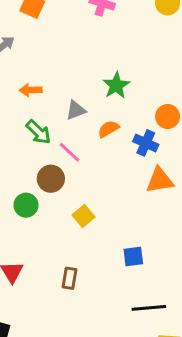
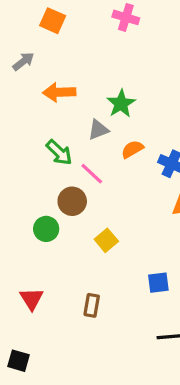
green star: (116, 85) -> (121, 104), moved
orange arrow: (31, 90) -> (59, 92), moved, size x1.4

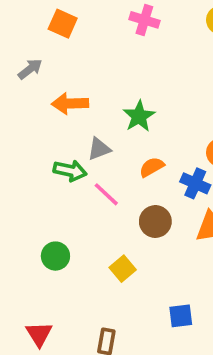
gray triangle: (98, 130) -> (99, 149), moved
green arrow: (59, 152) -> (70, 171), turned -32
brown circle: (72, 201) -> (155, 222), moved

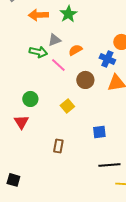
green star: (139, 116) -> (68, 14), moved
orange semicircle: (152, 167) -> (75, 50), moved
red triangle: (39, 334) -> (21, 122), moved

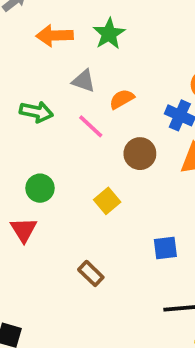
gray triangle: (54, 40) -> (84, 81), turned 40
green arrow: (38, 52) -> (36, 112), moved
brown rectangle: (58, 146) -> (91, 273), turned -56

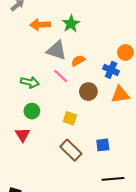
gray triangle: (84, 81) -> (57, 50), size x1.5
green arrow: (36, 112) -> (30, 82), moved
yellow square: (107, 201) -> (70, 118), turned -32
brown rectangle: (91, 273) -> (71, 150), moved, size x1.5

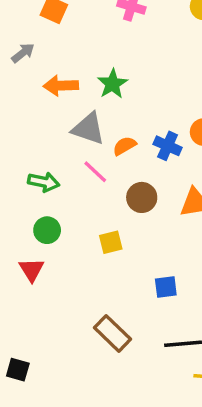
blue cross: (111, 70) -> (168, 146), moved
yellow square: (70, 118) -> (111, 242), turned -32
brown rectangle: (71, 150) -> (112, 333), moved

